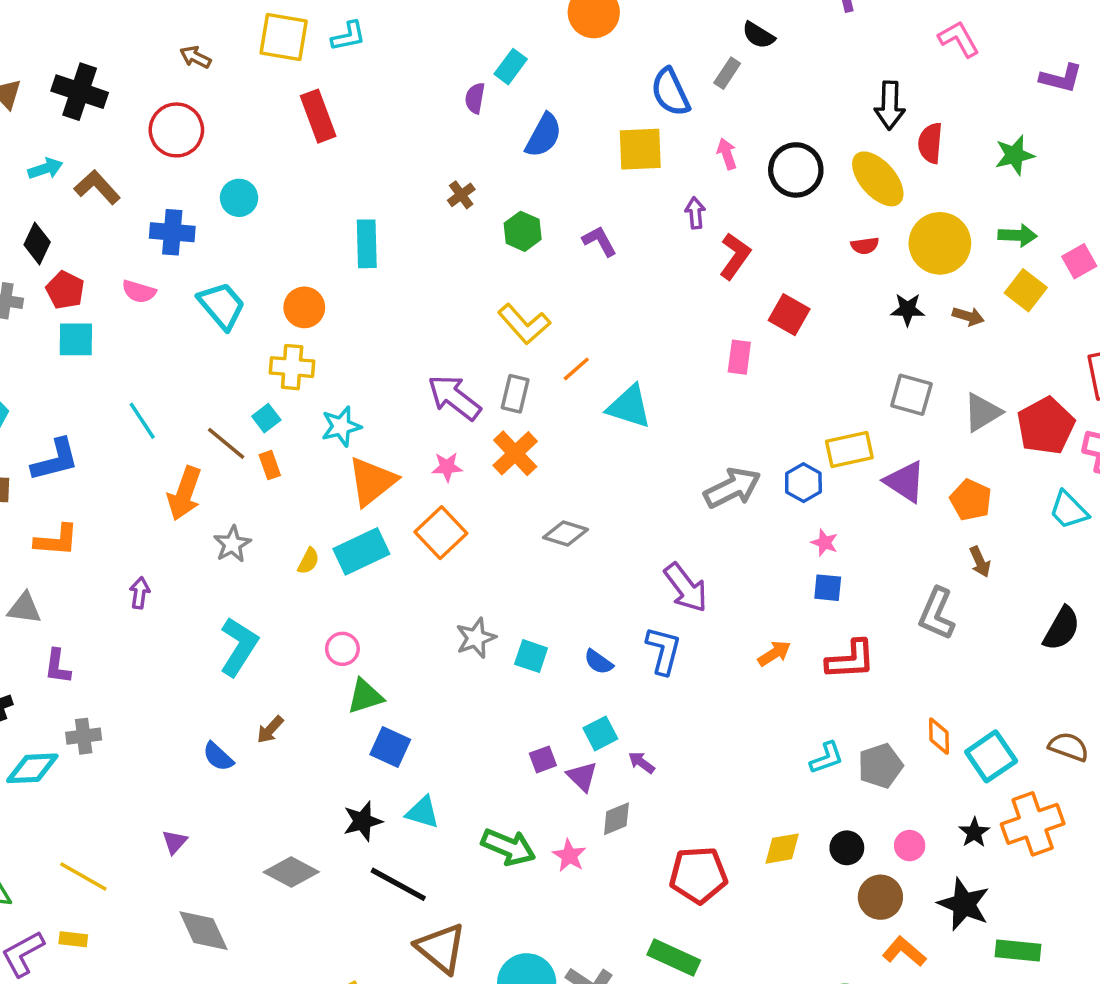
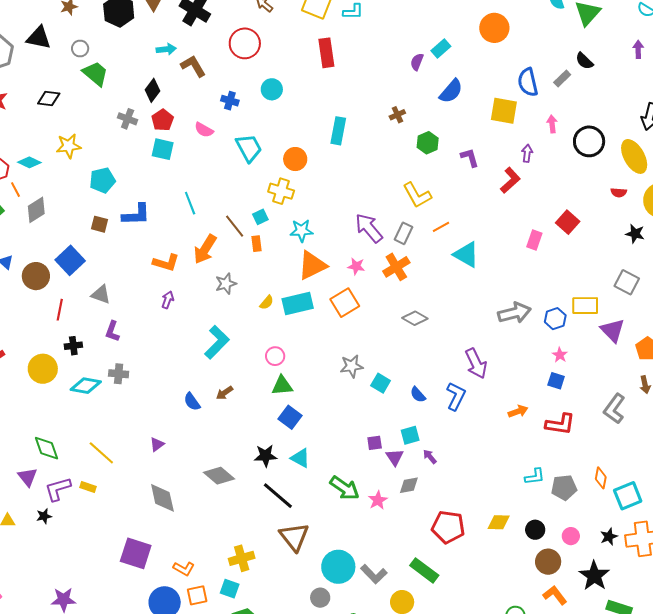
blue cross: (172, 232) -> (230, 101), size x0.7
red L-shape: (735, 256) -> (510, 180), moved
orange L-shape: (56, 540) -> (166, 263), moved

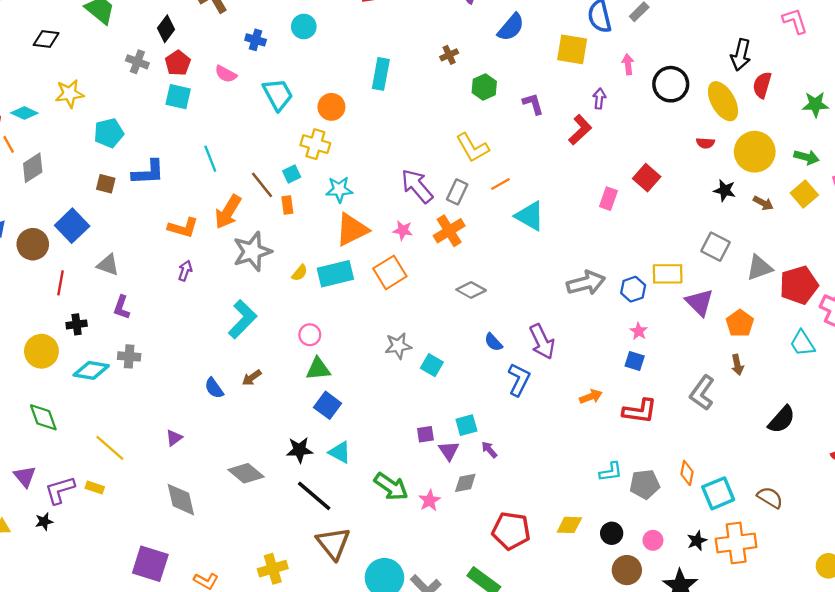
gray star: (226, 284) -> (252, 251), size x1.6
blue semicircle: (418, 395) -> (493, 342), moved
green diamond: (47, 448) -> (43, 417), moved

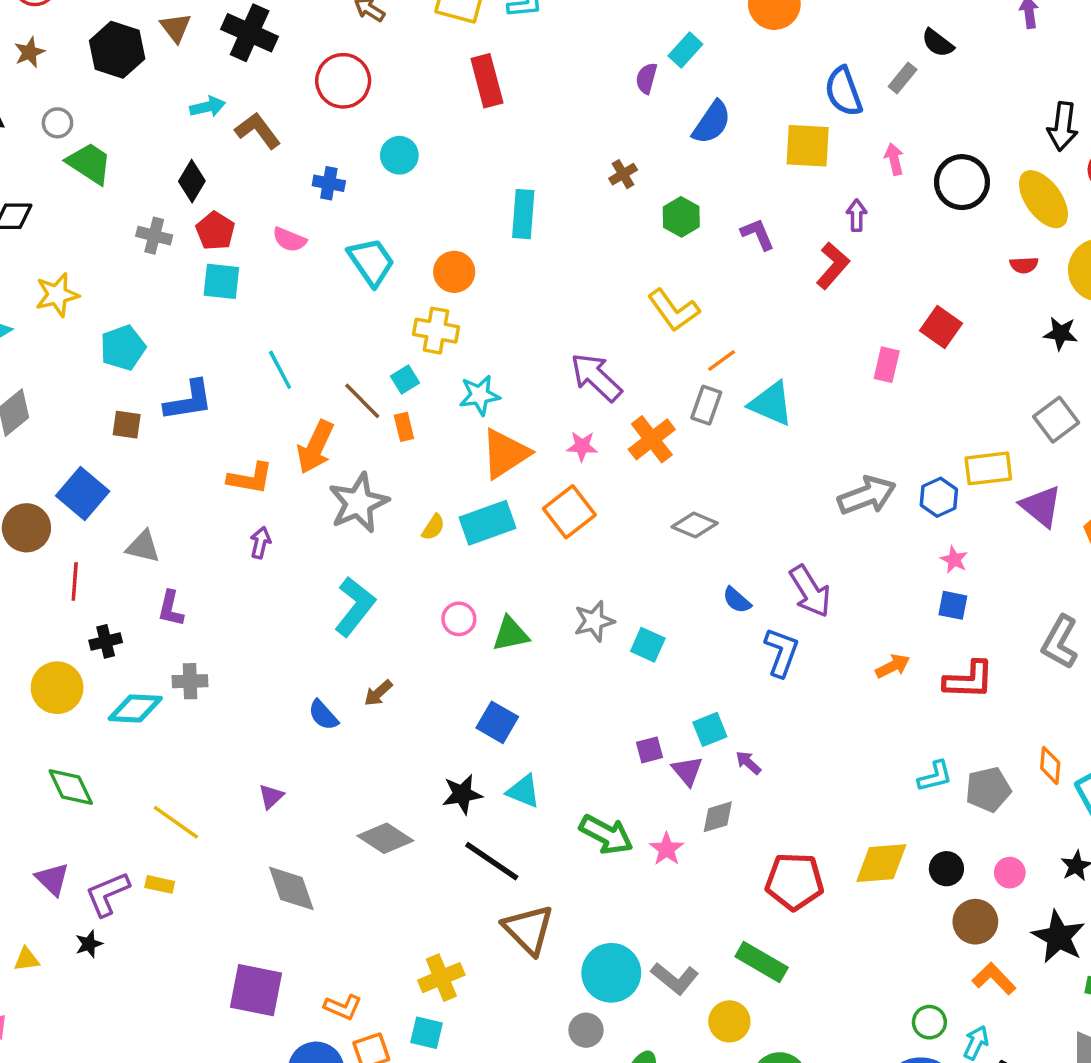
gray rectangle: (457, 192) -> (706, 405), moved
gray square: (716, 247) -> (1056, 420), turned 32
green triangle: (318, 369) -> (510, 634), moved
yellow diamond: (569, 525) -> (881, 863), size x1.4

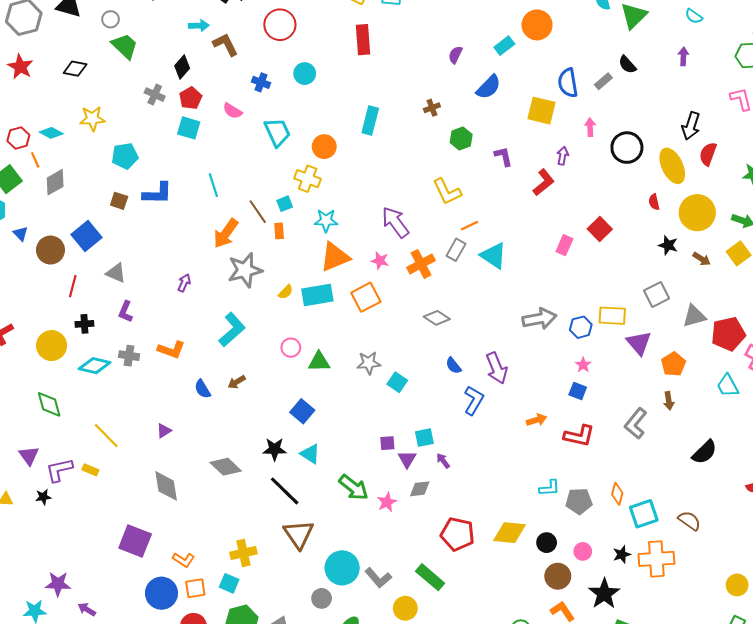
cyan rectangle: (685, 50) -> (504, 46), moved
red semicircle: (1024, 265) -> (654, 202), turned 70
orange L-shape: (250, 478) -> (171, 350), moved

